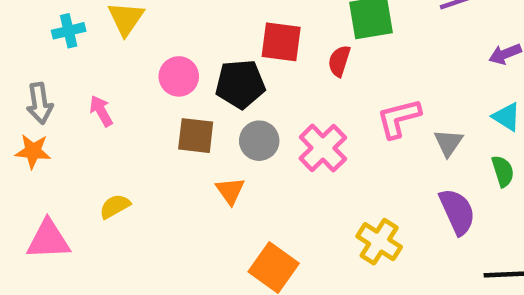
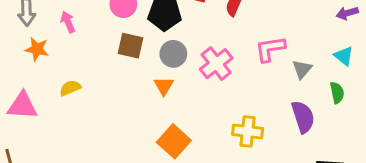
orange star: (33, 151) -> (37, 49), moved
orange triangle: (230, 191) -> (164, 86), moved
yellow cross: (379, 242) -> (248, 131), turned -32

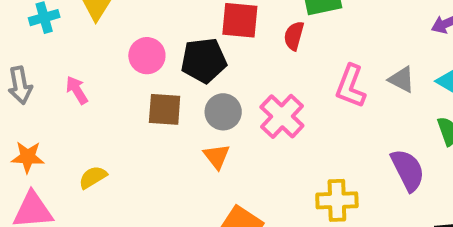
orange star: (37, 49) -> (28, 157), moved
pink L-shape: (270, 49) -> (351, 86), turned -52
gray triangle: (302, 69) -> (402, 79), moved, turned -35

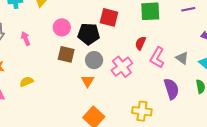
red semicircle: (294, 36) -> (140, 43), moved
purple semicircle: (408, 170) -> (171, 89), moved

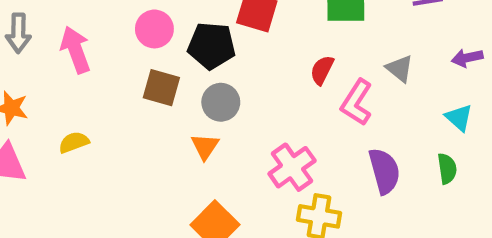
pink arrow: (26, 39) -> (75, 50), size x1.5
gray triangle: (182, 58) -> (400, 69), moved
pink cross: (122, 67) -> (292, 167), moved

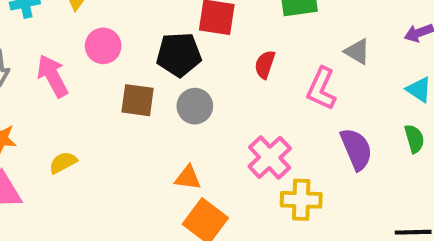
pink circle: (154, 29) -> (103, 46), moved
red semicircle: (322, 70) -> (265, 64), moved
orange triangle: (205, 146) -> (188, 178), moved, turned -48

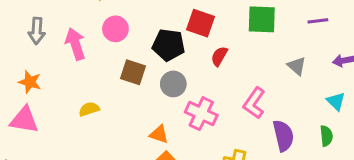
red semicircle: (265, 64) -> (219, 56), moved
pink L-shape: (321, 89) -> (254, 103), moved
pink cross: (270, 157) -> (201, 114), moved, turned -32
yellow semicircle: (63, 162) -> (89, 109), moved

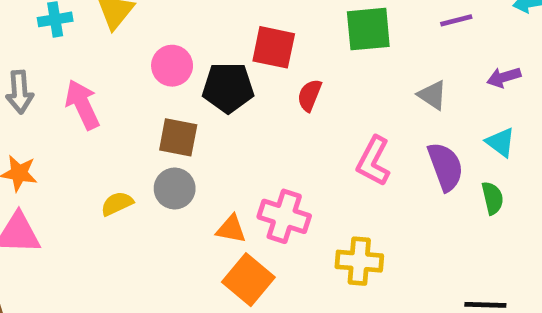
pink circle: (115, 29) -> (172, 66), moved
gray circle: (173, 84) -> (175, 188), moved
pink cross: (201, 114) -> (284, 216), moved
purple semicircle: (283, 136) -> (445, 167), moved

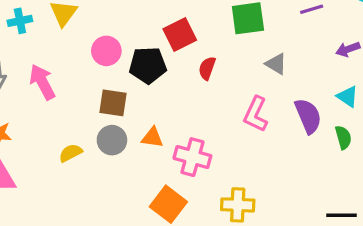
red square: (274, 47) -> (180, 34), turned -36
gray triangle: (432, 95) -> (276, 64), moved
orange triangle: (231, 229) -> (152, 138), moved
yellow cross: (359, 261) -> (238, 205), moved

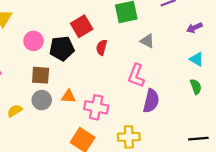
purple semicircle: (308, 116) -> (151, 101), moved, turned 40

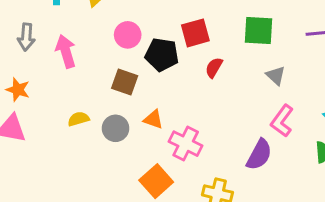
pink L-shape: (136, 76) -> (282, 121), moved
gray circle: (42, 100) -> (116, 128), moved

